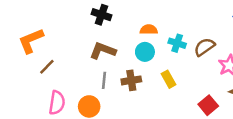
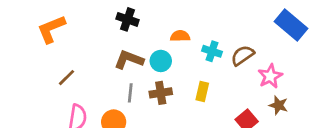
orange L-shape: (31, 41) -> (51, 29), moved
cyan circle: (145, 52) -> (161, 61), moved
yellow rectangle: (168, 79) -> (202, 91), turned 42

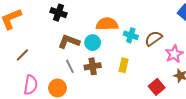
black cross: (127, 19) -> (59, 13), moved
orange semicircle: (180, 36) -> (107, 24), size x1.5
gray line: (130, 93) -> (70, 66), turned -32

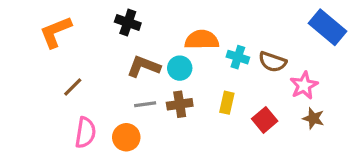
brown semicircle: (154, 38) -> (272, 62), turned -126
gray line: (70, 66) -> (145, 104), turned -72
red square: (157, 87) -> (265, 120), moved

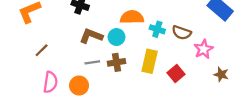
yellow rectangle: (227, 103) -> (150, 61), size x1.5
brown star: (313, 118) -> (221, 74), moved

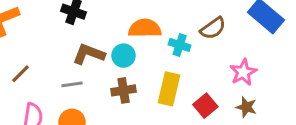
brown semicircle: (182, 33) -> (213, 28), moved, turned -54
gray line: (92, 62) -> (72, 84), moved
brown star: (221, 74) -> (246, 107), moved

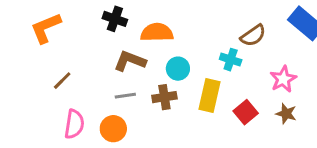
orange semicircle: (145, 28) -> (157, 32), moved
cyan cross: (180, 45) -> (231, 60), moved
cyan circle: (124, 56) -> (178, 69), moved
gray line: (72, 84) -> (125, 96), moved

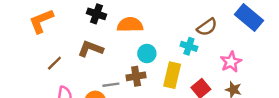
brown L-shape: (130, 61) -> (90, 49), moved
gray line: (125, 96) -> (111, 85), moved

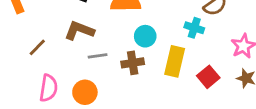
gray line: (111, 85) -> (98, 56), moved

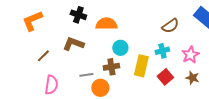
cyan cross: (194, 28) -> (162, 51), moved, turned -32
gray line: (98, 56) -> (86, 75), moved
orange circle: (85, 92) -> (100, 88), moved

